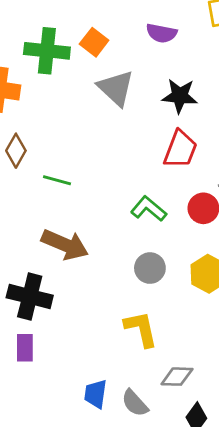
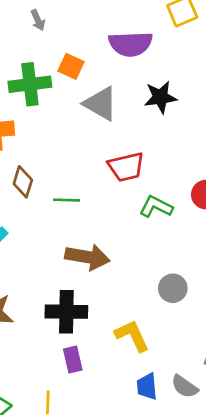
purple semicircle: (161, 33) -> (131, 44), size x1.5
red trapezoid: (180, 149) -> (126, 167), moved, turned 69
gray circle: (150, 268) -> (173, 288), moved
yellow L-shape: (141, 329) -> (132, 336), moved

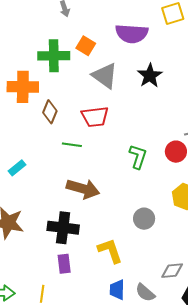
black star: (160, 97) -> (150, 76), turned -30
red trapezoid: (126, 167) -> (95, 117), moved
brown diamond: (23, 182) -> (50, 112), moved
green L-shape: (156, 207) -> (138, 157), turned 75

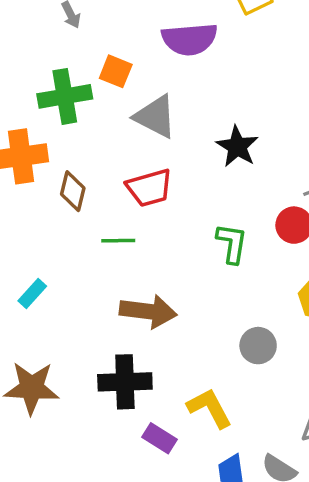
black star: (150, 76) -> (237, 147), moved
purple rectangle: (64, 264) -> (159, 438), moved, turned -42

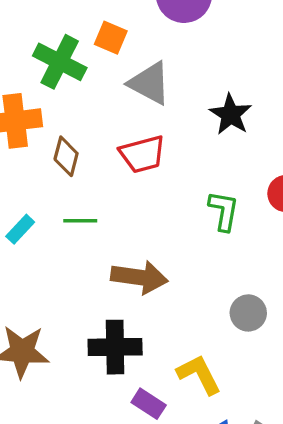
green cross: (65, 96) -> (60, 62), turned 36
green line: (118, 241) -> (80, 221), moved
cyan rectangle: (32, 294) -> (20, 229), moved

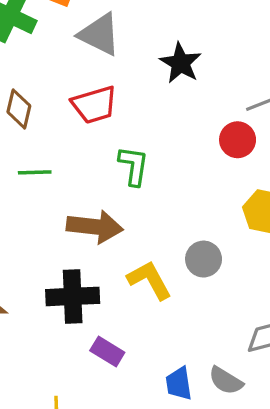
green L-shape: (224, 211) -> (134, 166), moved
yellow L-shape: (199, 374) -> (149, 280), moved

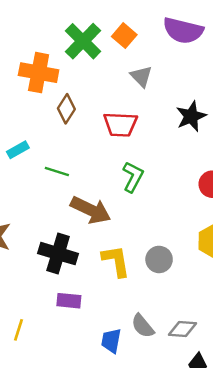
gray triangle: (99, 34) -> (141, 76), size x0.7
green line: (35, 172) -> (57, 171), moved
purple rectangle: (107, 352) -> (69, 301), turned -45
gray semicircle: (226, 381) -> (143, 326), moved

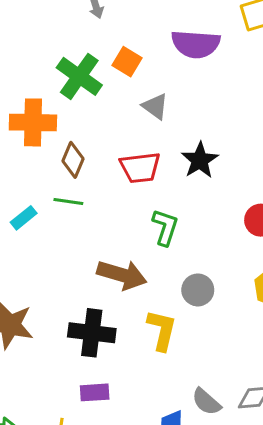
black star: (191, 116) -> (200, 160), moved
green line: (57, 171) -> (68, 202), moved
gray circle: (159, 259) -> (198, 290), moved
yellow L-shape: (116, 261) -> (162, 330), turned 32
purple rectangle: (69, 301) -> (95, 392), moved

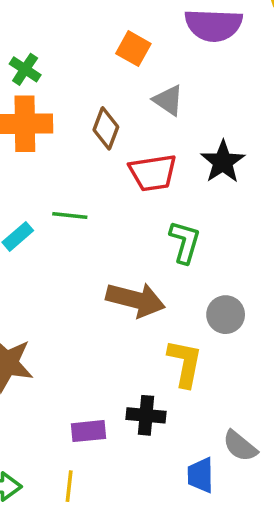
green cross: (79, 76) -> (25, 69), moved, size x0.6
brown diamond: (73, 160) -> (106, 128), moved
black cross: (92, 333) -> (146, 415), moved, size x0.7
purple rectangle: (95, 392) -> (88, 431), moved

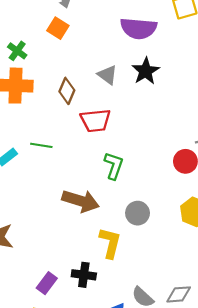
orange square: (133, 49) -> (58, 28), moved
black star: (223, 162) -> (146, 71), moved
purple rectangle: (88, 431) -> (47, 283), turned -50

